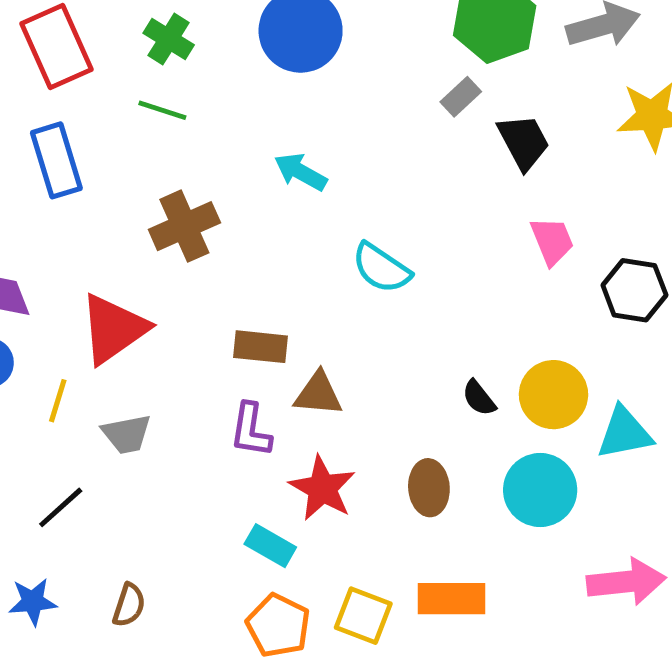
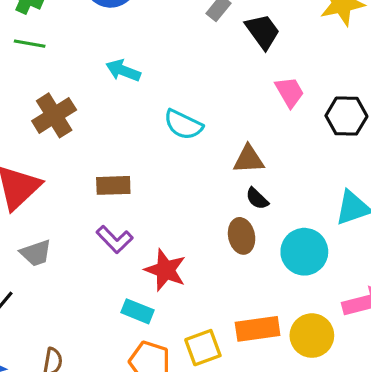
brown triangle: (318, 394) -> (249, 159), moved
yellow circle: (553, 395) -> (312, 336), moved
purple L-shape: (251, 430) -> (115, 239), turned -45
brown ellipse: (429, 488) -> (242, 236), moved
yellow square: (363, 616) -> (203, 348), turned -33

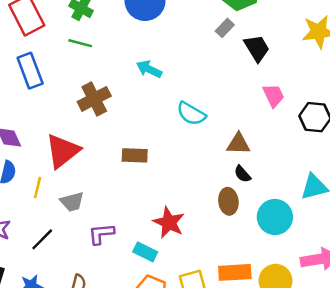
purple L-shape: (115, 239) -> (101, 234), moved, turned 124

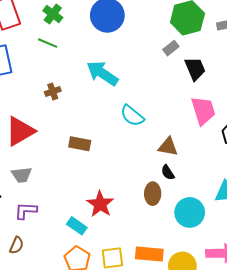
cyan arrow: (149, 69) -> (102, 73), size x1.5
pink trapezoid: (273, 95) -> (203, 111), size x1.4
brown cross: (94, 99) -> (53, 91), size x0.6
purple L-shape: (101, 234) -> (26, 211), moved

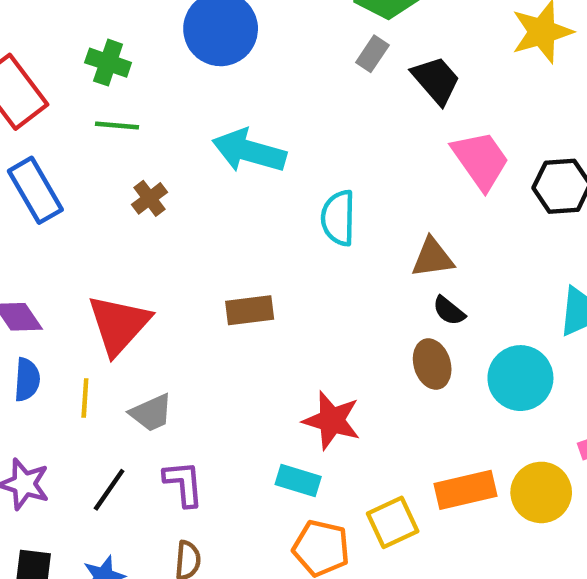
brown cross: (53, 91) -> (150, 198), moved
cyan semicircle: (132, 116) -> (338, 218), turned 70
purple L-shape: (26, 211) -> (183, 484), turned 100

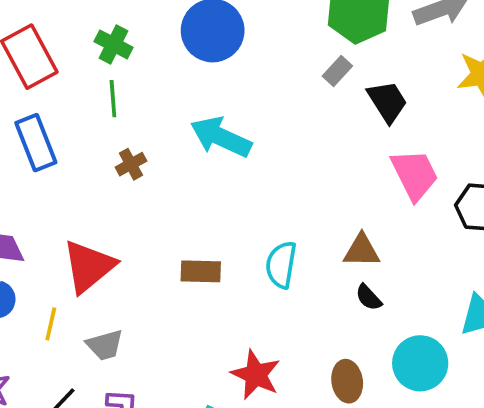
green line: (117, 126) -> (113, 99), turned 72
cyan semicircle: (338, 218) -> (281, 265), moved
brown ellipse: (432, 364) -> (347, 381), moved

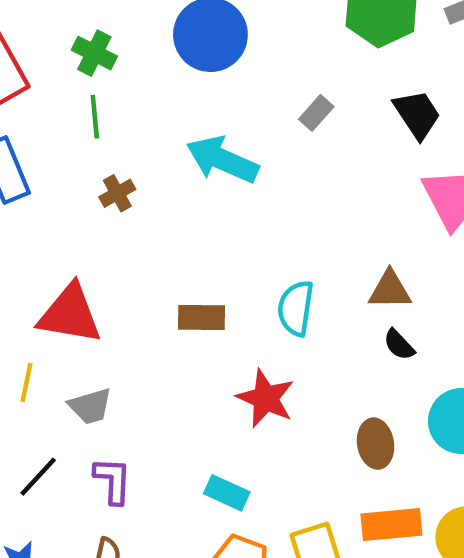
gray rectangle: (337, 71) -> (316, 113), moved
red triangle: (89, 266) -> (70, 314), turned 50
red star: (256, 375) -> (266, 398), moved

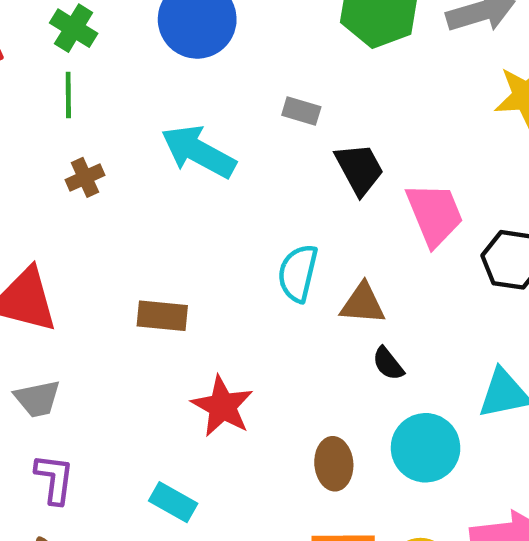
gray rectangle: (316, 113) -> (301, 111), turned 60
black trapezoid: (417, 114) -> (359, 169), moved
cyan semicircle: (296, 308) -> (298, 273), moved
black semicircle: (399, 345) -> (388, 364), moved

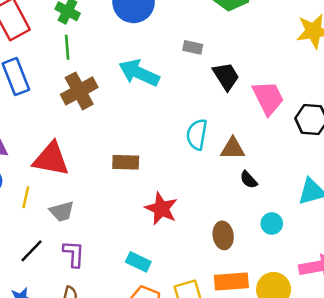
brown cross: (85, 177) -> (79, 91), size x1.8
cyan circle: (426, 448) -> (272, 223), size x0.6

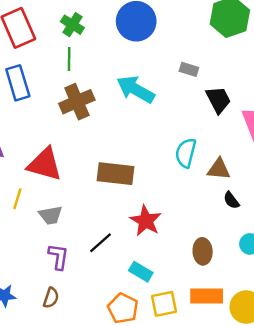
brown rectangle: (126, 162) -> (116, 174), size x1.4
black line: (31, 251) -> (100, 243), moved
cyan rectangle: (138, 262) -> (141, 272), moved

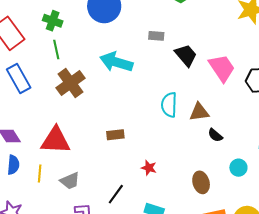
brown rectangle: (116, 174) -> (115, 135), size x0.6
red star: (146, 221) -> (149, 168), size x0.6

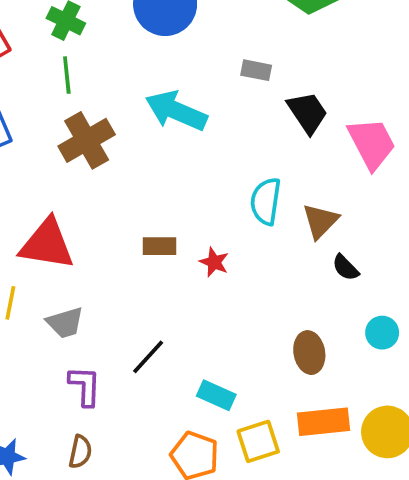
brown triangle: (199, 112) -> (320, 221), turned -45
red star: (149, 168) -> (214, 262), moved

